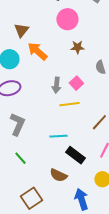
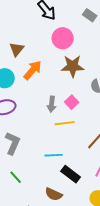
brown star: (77, 47) -> (73, 66), size x1.6
orange arrow: (37, 51) -> (33, 70), turned 90

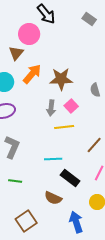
pink circle: (63, 38) -> (29, 34), moved
brown star: (73, 66) -> (61, 79), moved
green line: (16, 177) -> (15, 181), turned -40

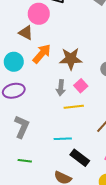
brown triangle: (16, 53) -> (26, 33), turned -42

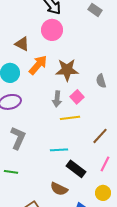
pink circle: (39, 14) -> (52, 30), moved
green line: (25, 161) -> (11, 172), moved

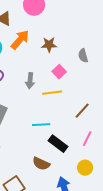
brown star: (67, 70) -> (49, 45), size x0.7
gray arrow: (57, 99) -> (30, 81), moved

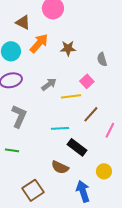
pink square: (59, 72) -> (87, 81), moved
gray arrow: (30, 81) -> (49, 84), turned -133
brown line: (82, 111) -> (91, 114), moved
pink line: (87, 139) -> (110, 130), moved

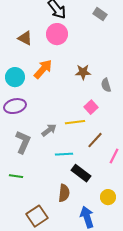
brown triangle: (23, 22) -> (25, 38), moved
brown star: (68, 48) -> (83, 72), moved
gray arrow: (49, 84) -> (49, 130), moved
brown semicircle: (60, 167) -> (64, 193), turned -108

